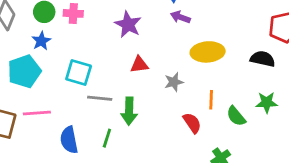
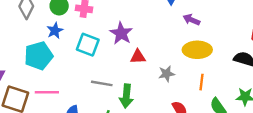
purple arrow: (180, 17) -> (191, 20), moved
purple star: (128, 24) -> (121, 33), moved
cyan square: (79, 73) -> (88, 45), moved
orange line: (211, 100) -> (202, 82), moved

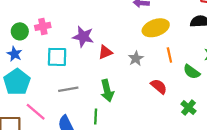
blue star: (55, 31) -> (14, 54), moved
gray line: (102, 83) -> (68, 89), moved
pink line: (47, 92) -> (36, 112), turned 60

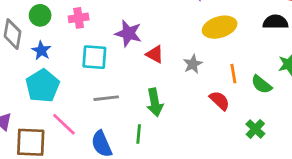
green circle: (20, 31) -> (40, 15), moved
red triangle: (105, 52) -> (155, 54), turned 48
orange line: (169, 55) -> (233, 74), moved

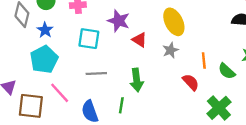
yellow ellipse: (220, 27) -> (174, 22), moved, turned 76
green cross: (255, 129) -> (219, 108), size x1.5

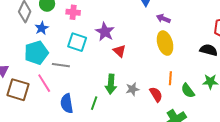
yellow ellipse: (174, 22) -> (165, 43), moved
gray star: (170, 50) -> (132, 89), moved
gray line: (96, 74) -> (61, 65), moved

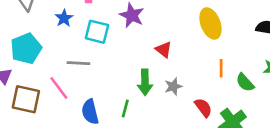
blue star: (42, 28) -> (64, 18), moved
red triangle: (119, 51) -> (164, 50), moved
cyan pentagon: (36, 53) -> (26, 49), moved
red semicircle: (156, 94) -> (203, 108), moved

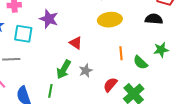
yellow ellipse: (210, 23) -> (110, 20), turned -70
green arrow: (145, 82) -> (64, 69), turned 36
red semicircle: (203, 108) -> (110, 85), turned -98

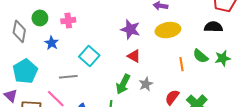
purple star: (49, 19) -> (130, 29), moved
cyan square: (23, 34) -> (89, 56), moved, turned 36
green semicircle: (140, 63) -> (201, 56), moved

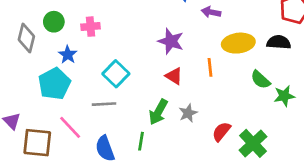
yellow ellipse: (168, 30) -> (238, 43), moved
green star: (223, 58) -> (284, 96), moved
orange line: (182, 64) -> (210, 67), moved
cyan pentagon: (25, 71) -> (54, 84), moved
gray line: (68, 77) -> (104, 104), moved

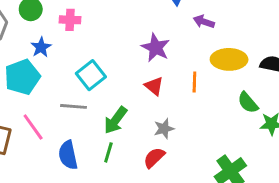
green arrow: (158, 112) -> (115, 120), moved
red semicircle: (221, 132) -> (154, 158), moved

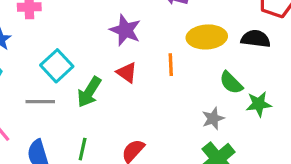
green arrow: (115, 120) -> (89, 92), moved
gray star: (164, 129) -> (213, 118), moved

